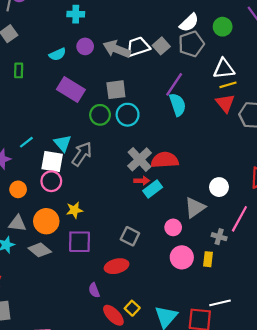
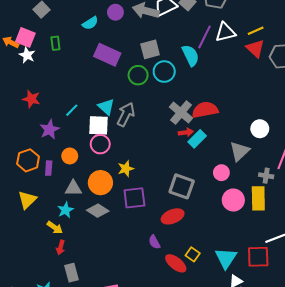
white triangle: (224, 69) -> (225, 32), moved
cyan semicircle: (178, 105) -> (191, 55), moved
gray square: (130, 236) -> (182, 186), size x1.4
yellow rectangle: (208, 259) -> (258, 198), size x1.6

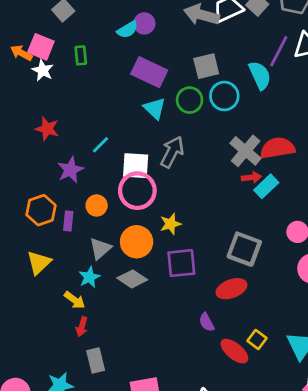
purple circle: (115, 12) -> (144, 23), moved
cyan triangle: (106, 107) -> (155, 108), moved
pink circle: (100, 144) -> (137, 191), size x1.4
gray triangle: (73, 188) -> (100, 249), turned -42

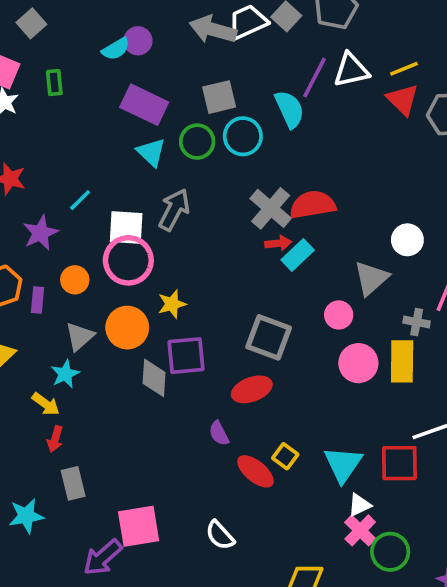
gray diamond: (132, 279) -> (154, 378), moved, turned 60

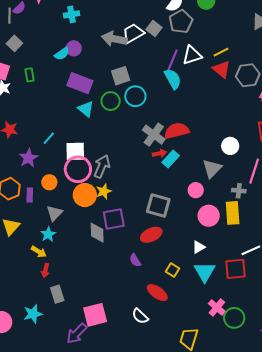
cyan semicircle: (289, 109) -> (173, 79), moved
gray arrow: (174, 210) -> (102, 166), moved
orange circle: (127, 328) -> (85, 195), moved
red ellipse: (255, 471) -> (157, 293), moved
white triangle: (359, 505) -> (199, 247), moved

